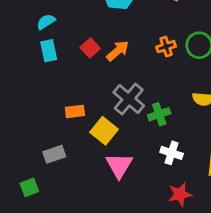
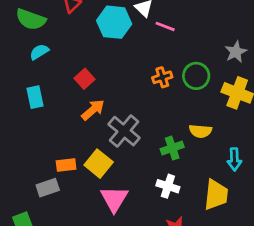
cyan rectangle: (49, 51) -> (35, 97), moved
orange arrow: (118, 51) -> (93, 110), moved
orange rectangle: (75, 111) -> (66, 165), moved
green cross: (159, 114) -> (172, 148), moved

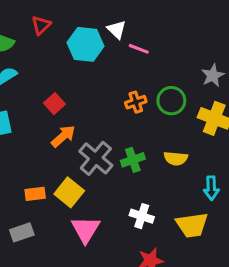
green cross: (172, 148) -> (133, 160), moved
gray rectangle: (48, 188) -> (22, 232), moved
yellow trapezoid: (216, 195) -> (192, 225), turned 76

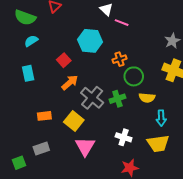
cyan hexagon: (85, 44) -> (90, 41), moved
green circle: (171, 101) -> (134, 76), moved
cyan arrow: (211, 188) -> (161, 118), moved
orange rectangle: (35, 194) -> (44, 116), moved

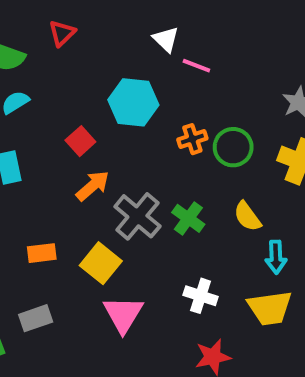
green circle: (134, 76) -> (233, 147), moved
yellow semicircle: (147, 98) -> (247, 216), turned 49
green cross: (117, 99) -> (188, 218), turned -35

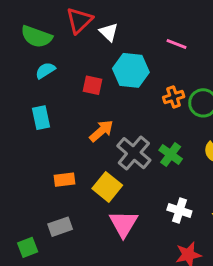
red triangle: (62, 33) -> (79, 20), size x1.4
white triangle: (166, 39) -> (109, 32), moved
red square: (80, 141) -> (93, 85), moved, turned -36

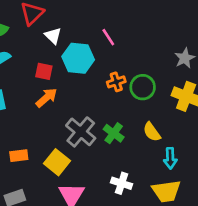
white triangle: (109, 32) -> (53, 36), moved
pink line: (177, 44) -> (108, 37), moved, turned 36
orange arrow: (101, 131) -> (46, 98), moved

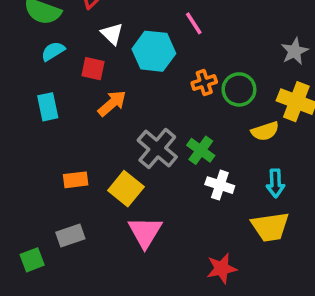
white triangle: (53, 36) -> (112, 34), moved
red square: (44, 71) -> (93, 69), moved
yellow semicircle: (152, 132) -> (265, 131), moved, turned -72
white cross: (122, 183) -> (220, 185), moved

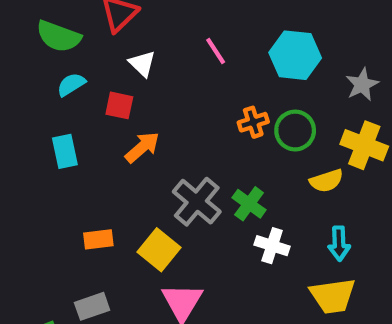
pink line: (194, 23) -> (216, 51), moved
cyan hexagon: (154, 51) -> (295, 55), moved

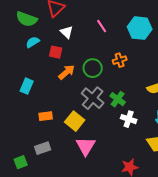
green circle: (295, 131) -> (93, 68), moved
cyan rectangle: (65, 151) -> (27, 86), moved, turned 35

